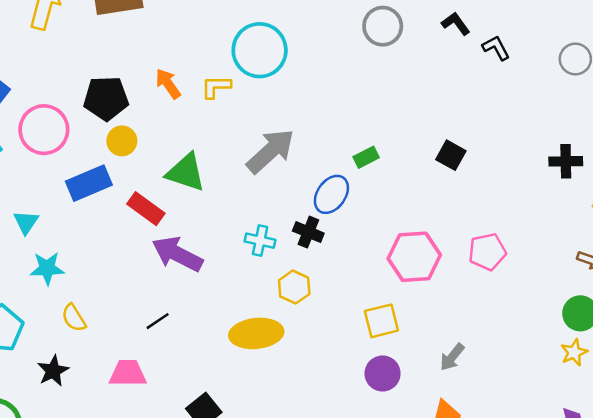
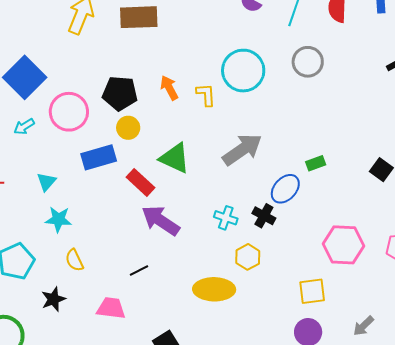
gray circle: (383, 26) -> (308, 62), moved
yellow L-shape: (216, 87) -> (206, 95), turned 80

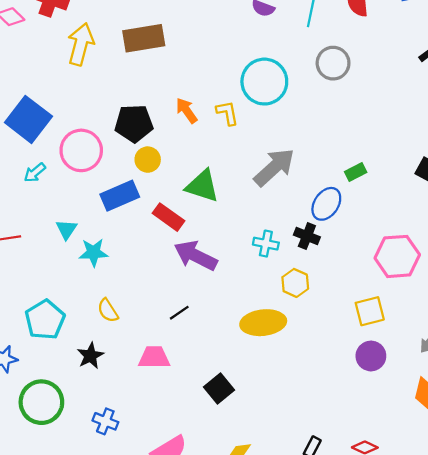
cyan star: (58, 219) -> (93, 252), moved

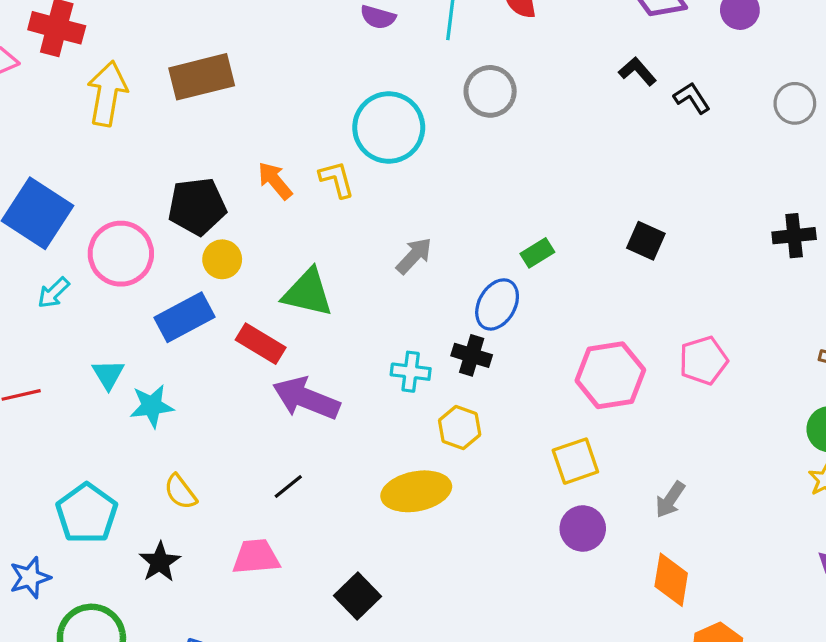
gray arrow: (274, 167) -> (414, 256), size x0.6

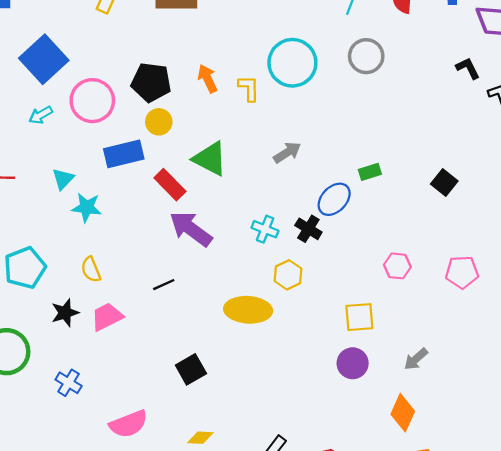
pink hexagon: (610, 375) -> (397, 266), size x0.6
pink trapezoid: (256, 557) -> (107, 317), moved, turned -36

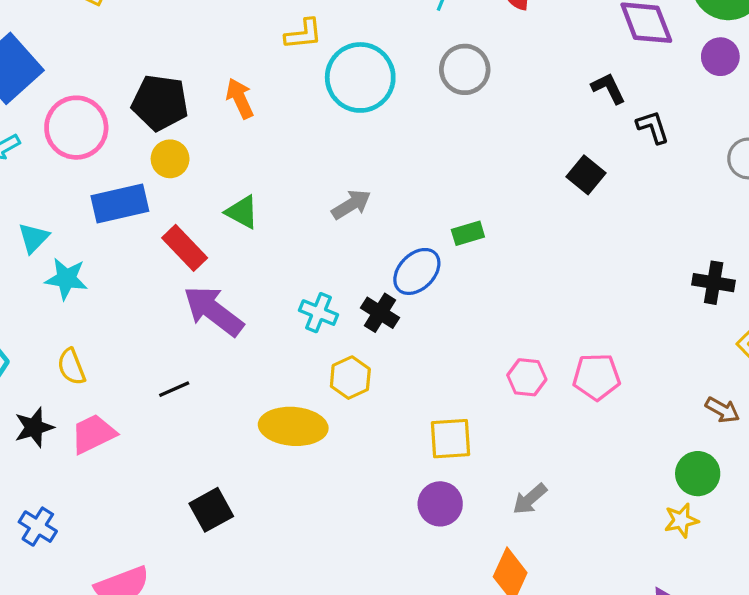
yellow L-shape: (249, 88) -> (303, 34), moved, turned 84
green triangle: (210, 159) -> (242, 212), size x0.7
black square: (444, 182) -> (586, 175), moved
pink hexagon: (397, 266) -> (527, 377), moved

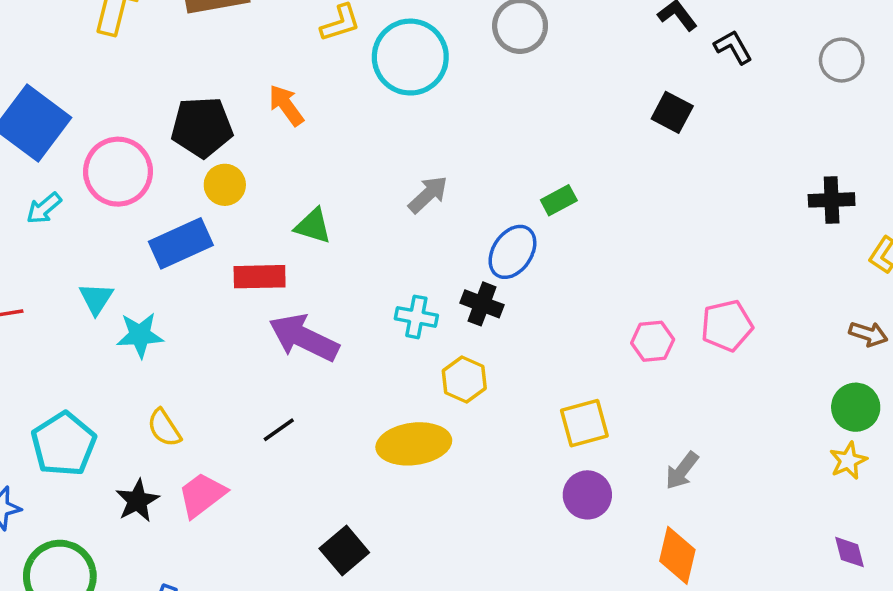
red rectangle: (185, 248) -> (260, 277), turned -36

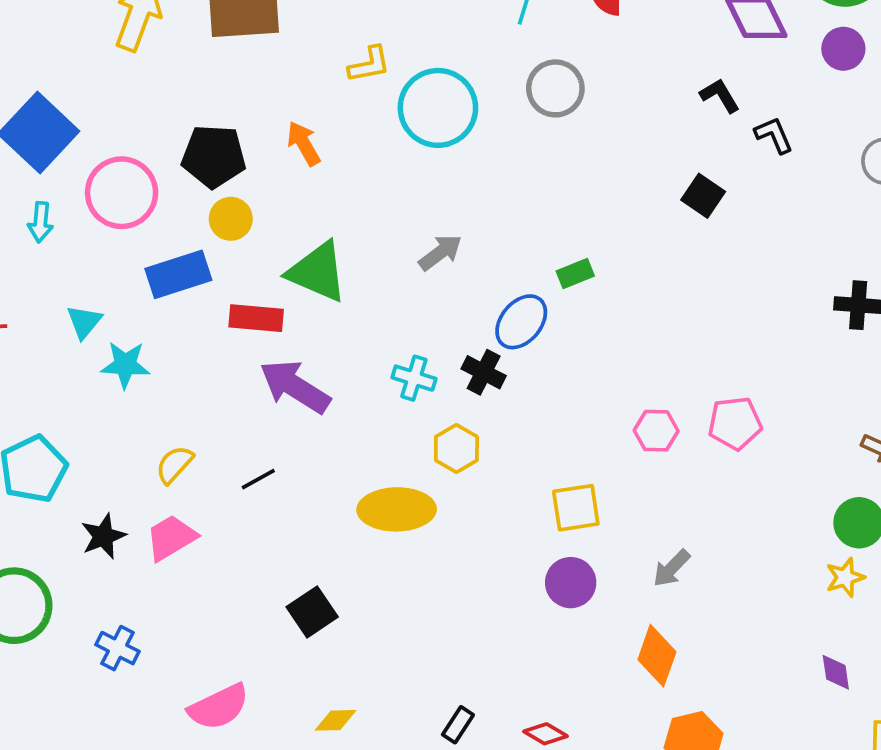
cyan arrow: (44, 208) -> (40, 222), turned -51
green triangle: (313, 226) -> (317, 272), size x1.6
yellow semicircle: (164, 428) -> (174, 465), moved, turned 69

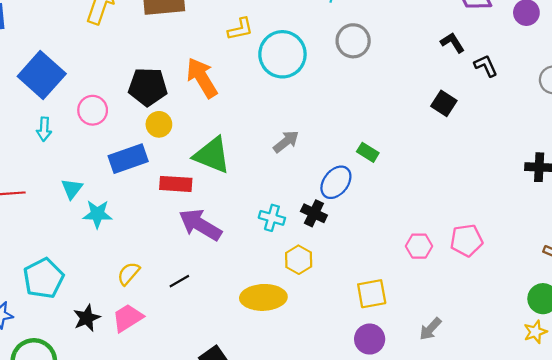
orange arrow: (304, 144) -> (202, 78), size x1.5
pink circle: (122, 193) -> (93, 110), size x0.7
green rectangle: (575, 274) -> (368, 152), turned 55

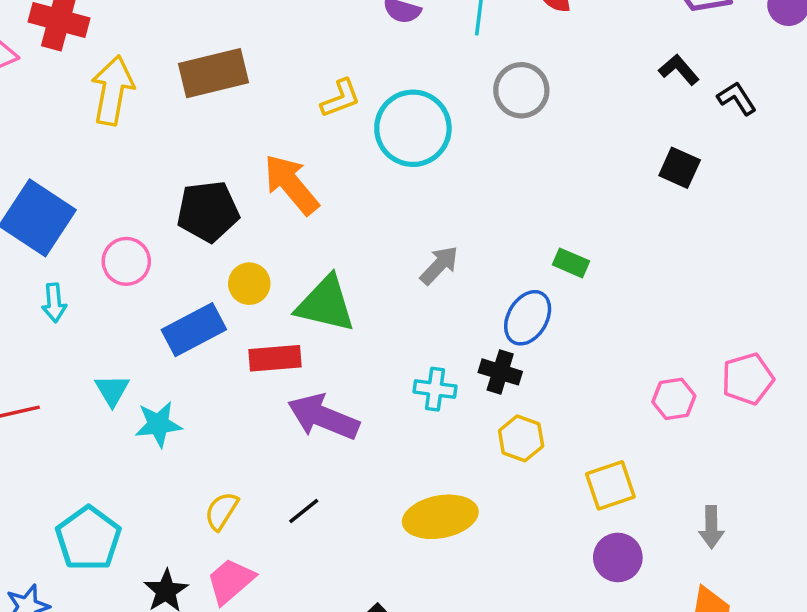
yellow circle: (159, 124) -> (249, 284), moved
yellow hexagon: (299, 260) -> (521, 438), moved
gray arrow: (430, 329) -> (711, 527), turned -35

